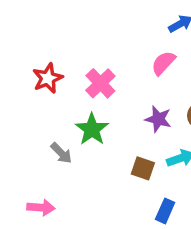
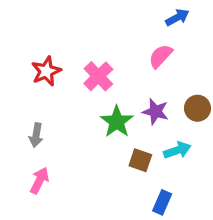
green star: (92, 129) -> (117, 122), moved
gray arrow: (61, 153) -> (36, 135), moved, turned 55
pink arrow: (41, 208) -> (39, 181), moved, turned -68

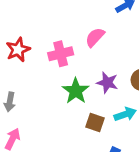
pink semicircle: (161, 56) -> (95, 37), moved
pink cross: (98, 76) -> (61, 54), turned 30

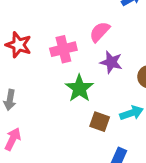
red star: (18, 50) -> (18, 45), turned -30
purple star: (107, 83) -> (111, 62), moved

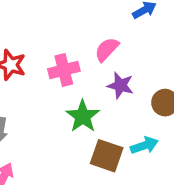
brown square: (100, 122) -> (107, 156), size x1.4

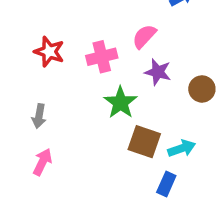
cyan arrow: (144, 145) -> (182, 148), moved

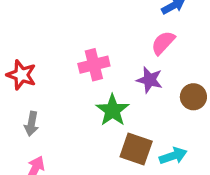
pink semicircle: (144, 36) -> (163, 43), moved
red star: (49, 52) -> (21, 75), moved

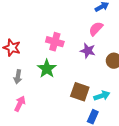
pink cross: (94, 65) -> (55, 42), turned 30
green star: (112, 110) -> (47, 69), moved

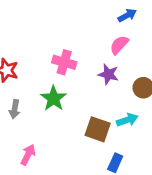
cyan arrow: (102, 96) -> (127, 120), moved
pink arrow: (20, 104) -> (28, 155), moved

